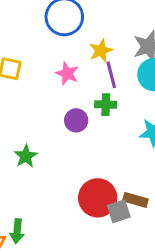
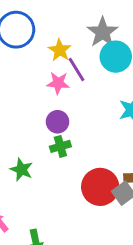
pink star: (67, 74) -> (58, 83), moved
green cross: (106, 105) -> (60, 146), moved

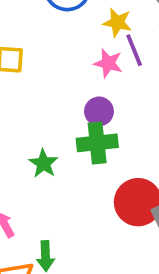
yellow star: (60, 50) -> (117, 22), turned -30
green cross: (60, 146) -> (97, 143), size x1.5

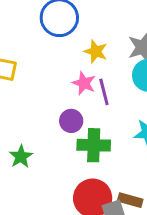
purple line: (134, 50) -> (104, 92), moved
green cross: (97, 143) -> (94, 145), moved

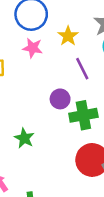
yellow star: (96, 51) -> (68, 36), turned 30
pink star: (84, 83) -> (33, 48), moved

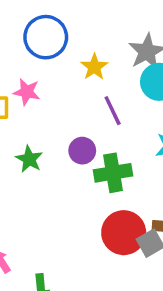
pink star: (33, 48) -> (27, 92), moved
green star: (24, 138) -> (29, 159), moved

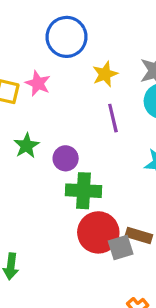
purple circle: (82, 151) -> (66, 158), moved
green cross: (113, 173) -> (83, 191), moved

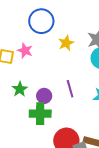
purple line: (113, 118) -> (70, 89), moved
green cross: (83, 191) -> (40, 114), moved

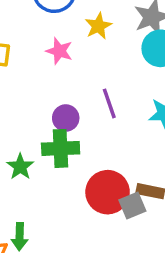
pink star: (25, 51) -> (59, 51), moved
green star: (20, 89) -> (20, 167), moved

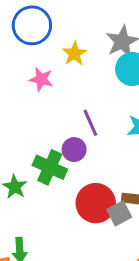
purple circle: (66, 118) -> (74, 150), moved
green cross: (61, 148) -> (50, 167), turned 32

